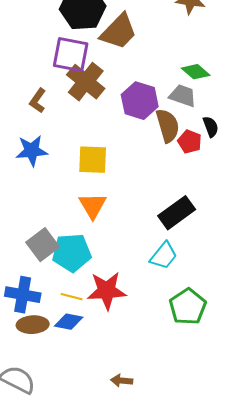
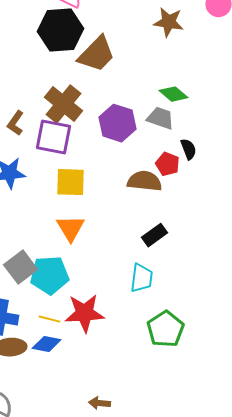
purple square: (71, 55) -> (54, 137), moved
brown semicircle: (168, 126) -> (145, 181), moved, turned -68
black rectangle: (177, 213) -> (155, 235), size x0.7
cyan trapezoid: (164, 256) -> (142, 278), turned -32

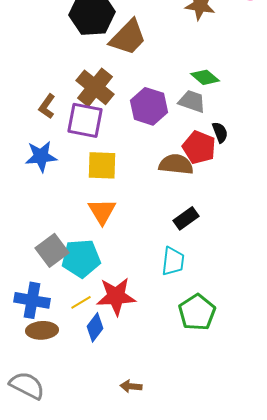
red pentagon: (168, 164) -> (199, 147), size x1.4
yellow line: (50, 319) -> (81, 302), turned -45
blue diamond: (47, 344) -> (95, 327), moved, turned -64

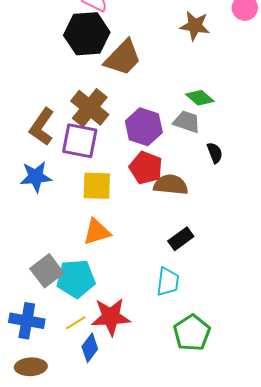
brown L-shape: (47, 106) -> (42, 127), size x1.5
red pentagon: (199, 147) -> (146, 168), moved
orange triangle: (102, 211) -> (97, 232), turned 44
brown ellipse: (42, 330) -> (31, 367), moved

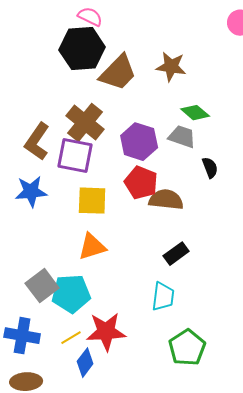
brown star: (195, 26) -> (171, 67), moved

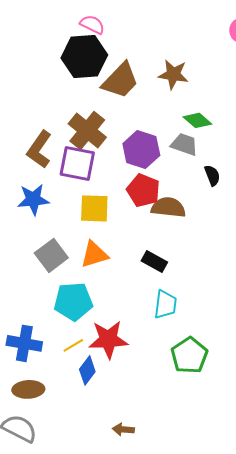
black rectangle: (176, 254) -> (154, 261), moved, turned 65
gray square: (42, 286) -> (51, 255), moved

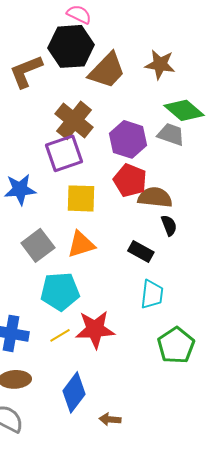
green diamond: (197, 120) -> (184, 110), size x1.4
brown L-shape: (39, 149) -> (26, 71), moved, turned 33
purple square: (77, 163) -> (64, 153), turned -30
black semicircle: (212, 175) -> (169, 225), moved
blue diamond: (87, 370) -> (74, 392), moved, size x1.4

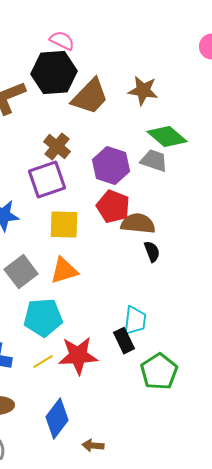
brown cross: (74, 120) -> (57, 147), size x0.7
black rectangle: (141, 251) -> (124, 341), moved, turned 35

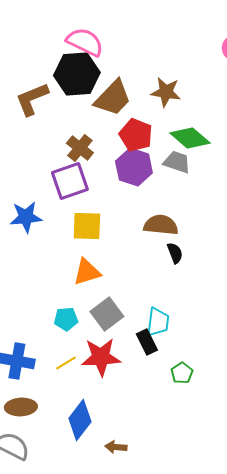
pink semicircle: (62, 41) -> (85, 42), size x1.5
red pentagon: (113, 207) -> (136, 135), moved
gray square: (21, 272) -> (107, 314), moved
cyan pentagon: (43, 318) -> (66, 319), size x0.6
green pentagon: (159, 372) -> (182, 373), size x0.6

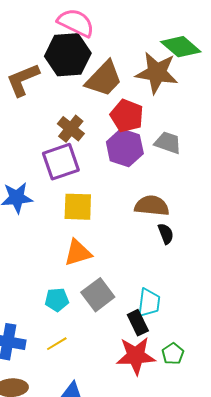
brown star: (166, 92) -> (157, 73), size x1.4
green diamond: (190, 138) -> (181, 47), moved
red star: (101, 357) -> (136, 356), moved

